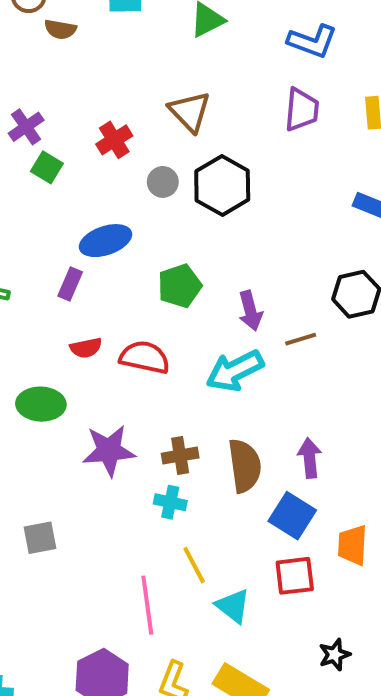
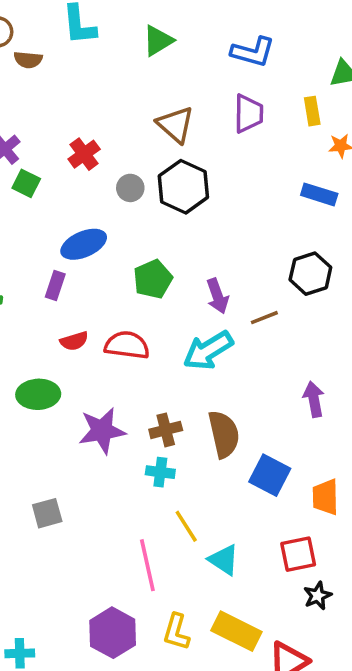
brown triangle: (190, 112) -> (175, 124), moved
purple arrow: (310, 458) -> (314, 399), moved
red square: (295, 576) -> (298, 554), moved

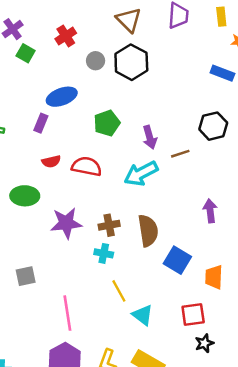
pink line: (147, 565) -> (67, 313), moved

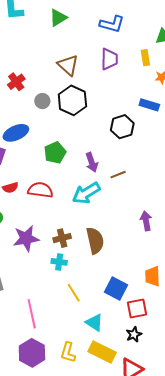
black hexagon: (213, 126) -> (122, 127), moved
blue square: (177, 260) -> (116, 289), moved
cyan triangle: (143, 315) -> (94, 323), moved
black star: (204, 343) -> (134, 334), moved

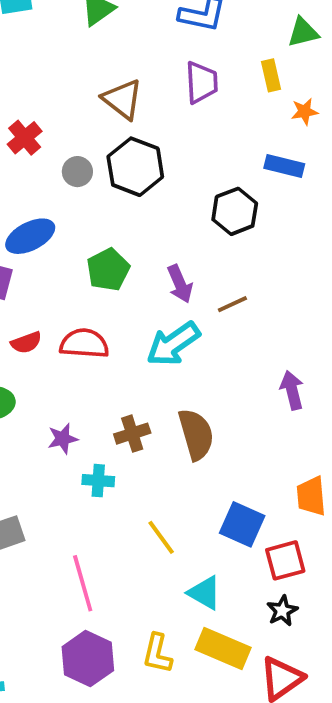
purple star: (26, 238) -> (63, 439), size x0.6
cyan cross: (59, 262) -> (98, 481), moved

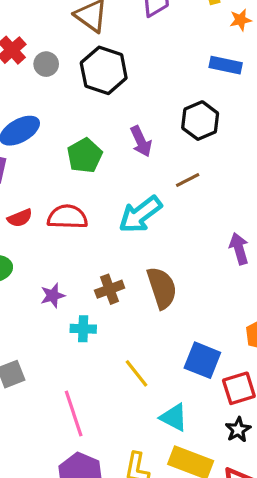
gray circle: (77, 172) -> (46, 64), moved
black hexagon: (235, 211) -> (200, 121), moved
purple arrow: (180, 284) -> (141, 141), moved

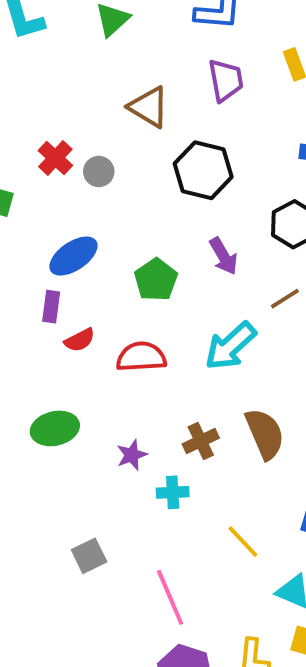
black hexagon: (104, 70) -> (203, 170), moved
red semicircle: (20, 218) -> (80, 340), moved

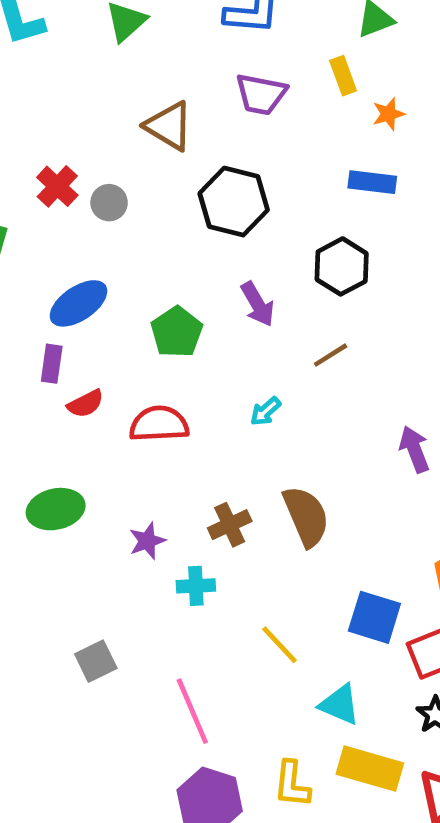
purple trapezoid: (226, 80) -> (261, 94), turned 111
cyan arrow: (230, 346) -> (265, 411), size x0.5

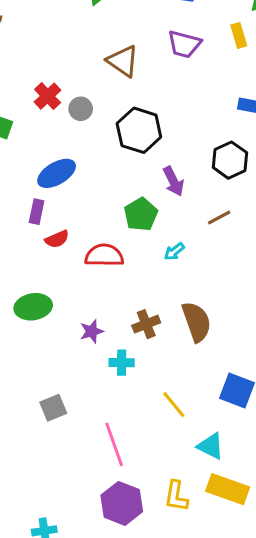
black hexagon: (234, 202) -> (139, 130), moved
green pentagon: (177, 332) -> (141, 214), moved

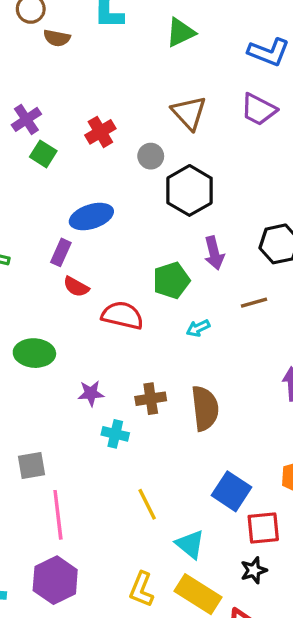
gray circle: (81, 109) -> (151, 156), moved
red semicircle: (57, 239) -> (76, 287), turned 40
yellow line: (174, 405) -> (147, 504), moved
pink line: (114, 444) -> (58, 515), moved
purple hexagon: (122, 503) -> (55, 580), moved

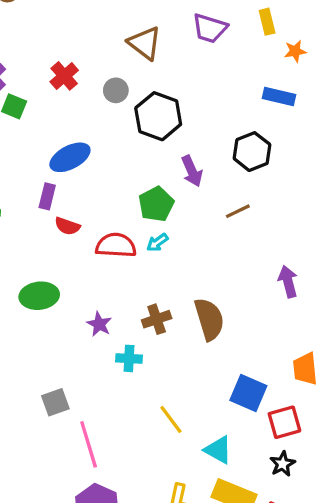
cyan arrow: (198, 328) -> (157, 242), moved
purple star: (91, 393) -> (99, 324), turned -30

